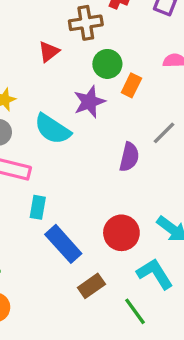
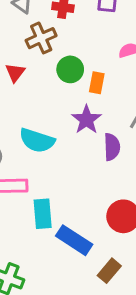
purple star: (89, 102) -> (86, 120), moved
cyan rectangle: (38, 207) -> (43, 214), size x1.4

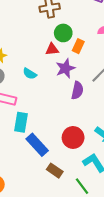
red triangle: (15, 73) -> (52, 49), moved, turned 32
cyan semicircle: (37, 140) -> (30, 74), size x0.6
brown rectangle: (109, 271) -> (55, 171), turned 70

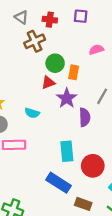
cyan rectangle: (21, 122) -> (67, 151), moved

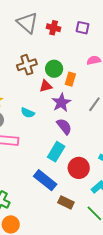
gray triangle: (21, 17) -> (27, 23), size x1.6
brown cross: (35, 41) -> (27, 65), moved
purple semicircle: (85, 117) -> (64, 126), moved, turned -42
cyan rectangle: (67, 151) -> (56, 152), turned 30

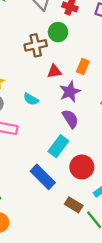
green circle: (54, 69) -> (58, 32), moved
brown rectangle: (66, 202) -> (74, 205), moved

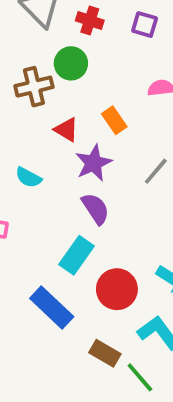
orange rectangle: (83, 66) -> (114, 120), turned -56
red triangle: (54, 71) -> (66, 130), turned 42

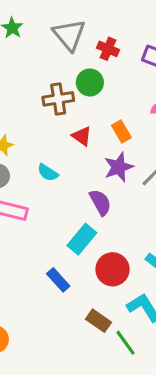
purple star: (94, 163) -> (119, 167), moved
blue rectangle: (52, 307) -> (58, 280), size x0.7

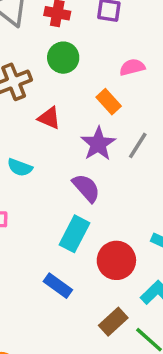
green circle: (90, 82) -> (63, 58), moved
orange rectangle: (121, 132) -> (109, 102), moved
brown rectangle: (98, 321) -> (113, 322), turned -65

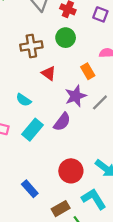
purple semicircle: (86, 188) -> (62, 122), turned 66
cyan rectangle: (74, 234) -> (33, 130), moved
blue rectangle: (58, 286) -> (30, 189), moved

